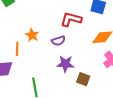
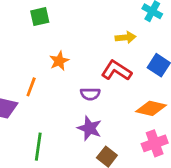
orange star: (32, 35) -> (59, 61), moved

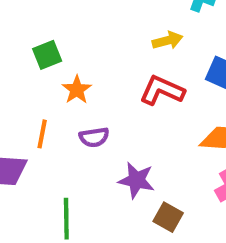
green square: (40, 17) -> (47, 55), moved
purple semicircle: (90, 94) -> (94, 137), moved

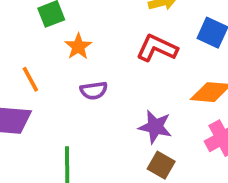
orange line: (42, 134) -> (30, 79), moved, turned -40
purple star: (136, 180) -> (155, 127), moved

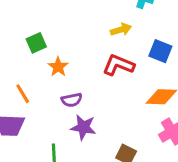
purple star: (155, 127) -> (83, 127), moved

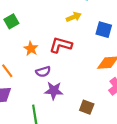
green square: (36, 43) -> (11, 21), moved
red L-shape: (118, 65) -> (61, 45), moved

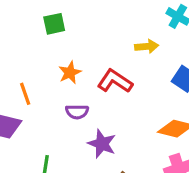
purple star: (54, 91) -> (102, 144), moved

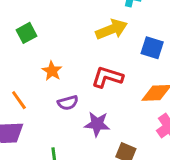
yellow arrow: (147, 46) -> (111, 29), size x1.5
red L-shape: (115, 81) -> (107, 77), moved

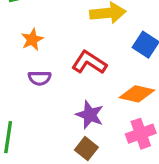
purple star: (97, 124) -> (90, 115), moved

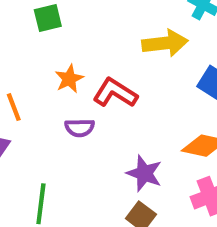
red L-shape: (89, 62) -> (115, 93), moved

